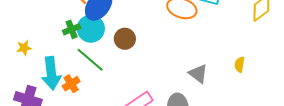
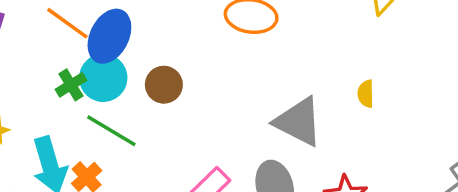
gray triangle: (198, 74) -> (299, 122), size x1.5

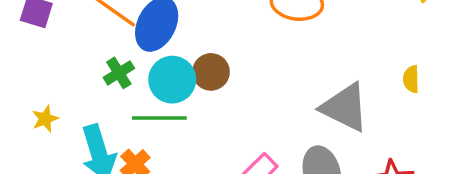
cyan circle: (103, 78) -> (172, 80), moved
green line: (111, 131) -> (159, 118), turned -30

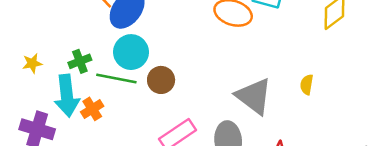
brown circle: (211, 72) -> (161, 80), moved
green cross: (119, 73) -> (80, 61), moved

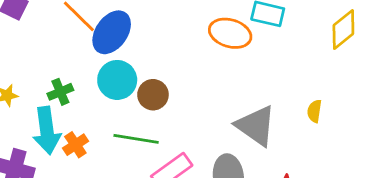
green line: (116, 78) -> (136, 139), moved
brown circle: (161, 80) -> (153, 95), moved

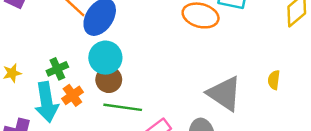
brown circle: (153, 95) -> (109, 80), moved
orange cross: (75, 145) -> (72, 95), moved

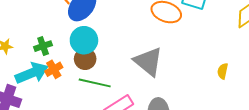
gray triangle: (224, 94) -> (148, 62), moved
cyan arrow: (47, 102) -> (32, 73), turned -108

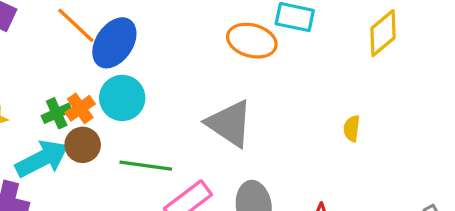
brown circle: (85, 59) -> (83, 145), moved
orange cross: (54, 69) -> (80, 108), moved

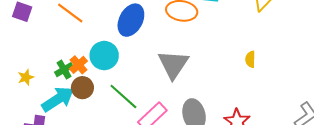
blue ellipse: (114, 43) -> (131, 20), moved
gray triangle: (230, 123) -> (173, 64), turned 36
green line: (146, 166) -> (123, 97), turned 40

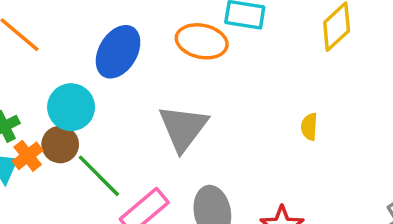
orange cross: (78, 65) -> (28, 156), moved
brown circle: (82, 88) -> (60, 144), moved

